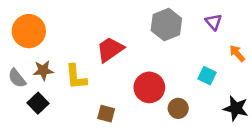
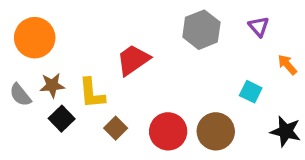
red circle: (149, 87) -> (168, 131), moved
black square: (38, 103) -> (62, 119), moved
brown circle: (178, 108) -> (216, 131), size x1.5
brown square: (106, 114) -> (116, 128), moved, turned 30

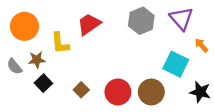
purple triangle: (259, 27) -> (181, 19), size x1.6
red trapezoid: (133, 60) -> (89, 24), moved
cyan square: (251, 92) -> (176, 64), size x1.6
yellow L-shape: (92, 93) -> (60, 43), moved

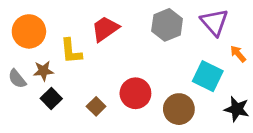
red circle: (118, 92) -> (135, 93), moved

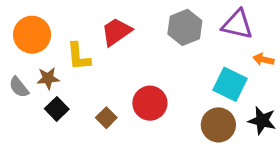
purple triangle: (214, 22) -> (237, 24), turned -36
orange arrow: (238, 54) -> (263, 59), turned -36
brown circle: (179, 109) -> (218, 125), moved

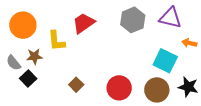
red circle: (150, 103) -> (119, 88), moved
black square: (57, 109) -> (28, 78), moved

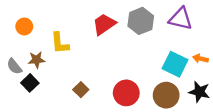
red trapezoid: (84, 23) -> (104, 24), moved
orange circle: (23, 25) -> (24, 26), size x0.6
orange arrow: (189, 43) -> (200, 59), moved

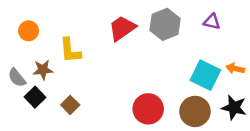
purple triangle: (181, 19) -> (212, 22), size x0.6
brown square: (81, 90) -> (70, 105), moved

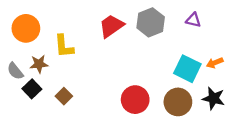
orange circle: (29, 31) -> (26, 28), size x1.5
orange arrow: (235, 69) -> (215, 63), turned -35

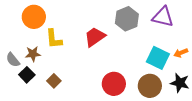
purple triangle: (193, 20) -> (163, 17), size x1.6
red trapezoid: (111, 26) -> (95, 37), moved
orange circle: (26, 28) -> (34, 17), moved

